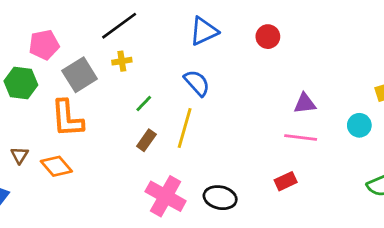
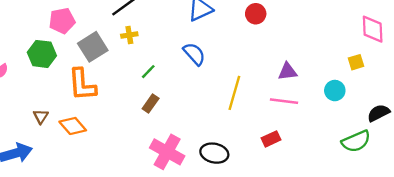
yellow line: (185, 128) -> (234, 93), moved

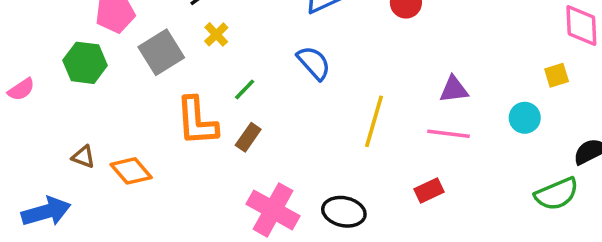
yellow cross: (129, 35) -> (216, 34), turned -35
orange L-shape: (82, 85) -> (197, 121), moved
brown triangle: (41, 116) -> (83, 157), turned -42

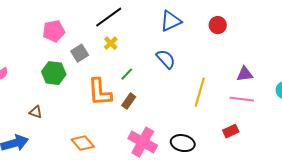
gray square: (161, 52) -> (80, 53), size x0.7
green hexagon: (85, 63) -> (54, 73), moved
orange diamond: (131, 171) -> (83, 143), moved

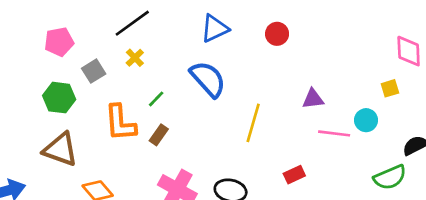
blue semicircle: (166, 59) -> (208, 79), size x1.4
pink line: (242, 99) -> (334, 133), moved
brown triangle: (36, 112) -> (60, 149), moved, size x2.0

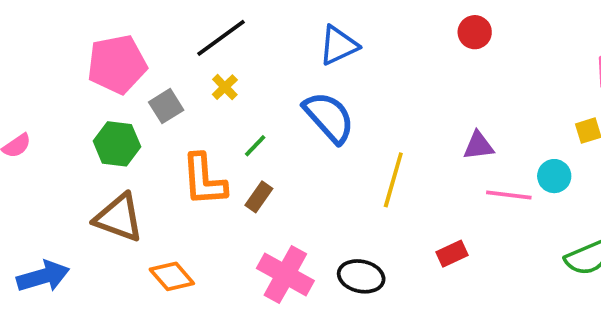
red circle: (277, 34) -> (475, 32), moved
pink pentagon: (59, 42) -> (117, 64), size x1.4

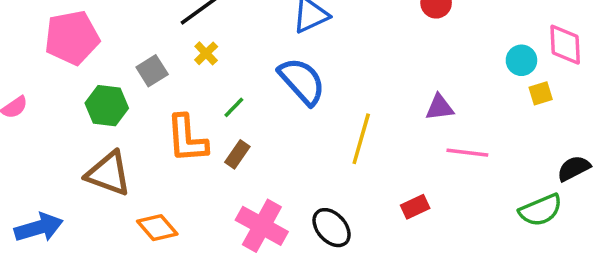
pink pentagon: (117, 64) -> (72, 38), moved
cyan circle: (554, 176) -> (521, 60), moved
black ellipse: (361, 276) -> (332, 228), turned 36

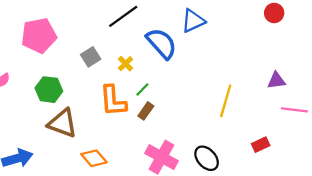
yellow cross: (206, 53) -> (125, 64), moved
blue semicircle: (302, 81) -> (162, 43), moved
green hexagon: (107, 106) -> (49, 90), moved
green line: (234, 107) -> (142, 90), moved

